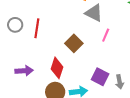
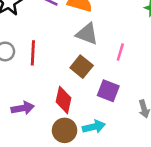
gray triangle: (94, 13) -> (87, 34), moved
purple square: (100, 77) -> (108, 91), moved

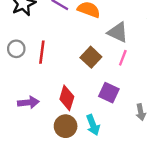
gray triangle: (87, 34) -> (118, 32), moved
brown square: (82, 67) -> (91, 57), moved
cyan arrow: (94, 127) -> (93, 125), turned 78

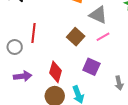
gray circle: (16, 49) -> (15, 47), moved
pink line: (123, 58) -> (103, 37), turned 40

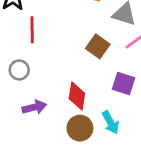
red line: (33, 33) -> (32, 30), moved

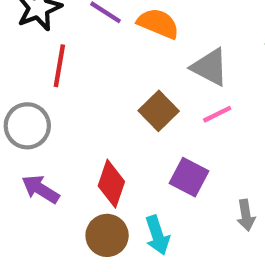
gray circle: (19, 70) -> (27, 126), size x1.4
purple arrow: (34, 107) -> (41, 189), turned -145

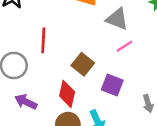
red line: (59, 66) -> (43, 40), moved
brown square: (159, 111) -> (83, 64), moved

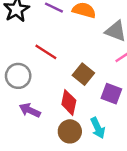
red line: (43, 40) -> (46, 52), turned -60

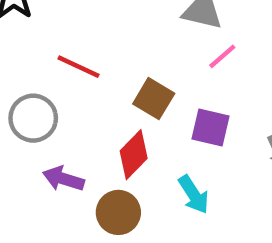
red diamond: (69, 102) -> (134, 155), turned 40
brown circle: (70, 131) -> (118, 212), moved

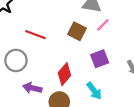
brown square: (154, 99) -> (77, 31), moved
purple square: (210, 128) -> (100, 59), turned -30

